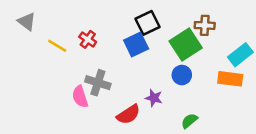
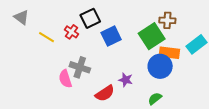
black square: (147, 23) -> (90, 18), moved
blue circle: (182, 75) -> (160, 66), moved, size x1.5
orange rectangle: (230, 79) -> (169, 53), moved

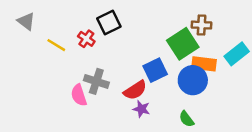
blue square: (111, 36) -> (155, 70), moved
purple star: (126, 80) -> (141, 109), moved
red semicircle: (105, 93) -> (135, 90), moved
green semicircle: (155, 99) -> (187, 119), turned -88

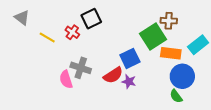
blue circle: (193, 80) -> (182, 76), moved
purple star: (141, 109) -> (129, 82), moved
green semicircle: (187, 119) -> (176, 96), moved

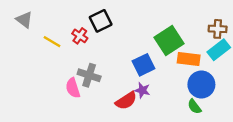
brown cross: (169, 21) -> (218, 29), moved
red semicircle: (113, 75) -> (126, 101), moved

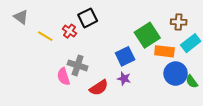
brown cross: (218, 29) -> (179, 22), moved
red semicircle: (126, 101) -> (99, 88), moved
green semicircle: (194, 107) -> (192, 82), moved

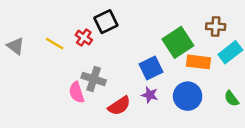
gray triangle: (21, 17) -> (16, 46), moved
blue circle: (176, 74) -> (188, 96), moved

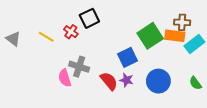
orange rectangle: (199, 62) -> (175, 36), moved
red semicircle: (119, 106) -> (109, 81), moved, turned -96

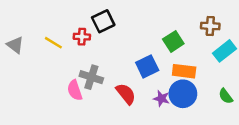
red cross: (71, 32) -> (82, 37), turned -32
green square: (150, 36) -> (173, 41), size x0.7
orange rectangle: (175, 36) -> (184, 71), moved
purple star: (126, 80) -> (161, 99), moved

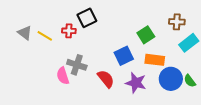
gray triangle: (15, 45) -> (25, 33), moved
blue circle: (183, 94) -> (171, 79), moved
purple star: (161, 99) -> (136, 83), size x1.5

